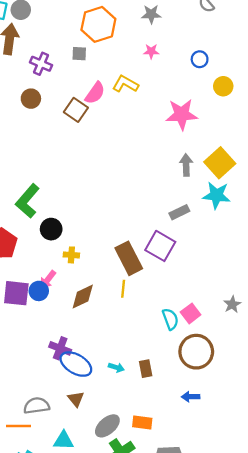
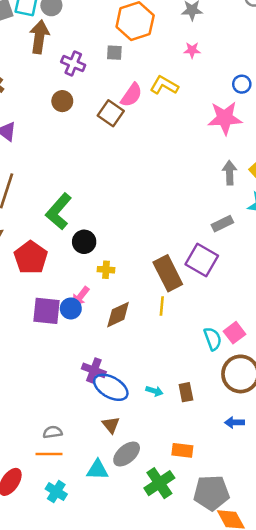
blue circle: (200, 59) -> (242, 84), moved
gray semicircle: (37, 406) -> (53, 432), moved, size x0.7
gray ellipse: (107, 426) -> (127, 454), moved

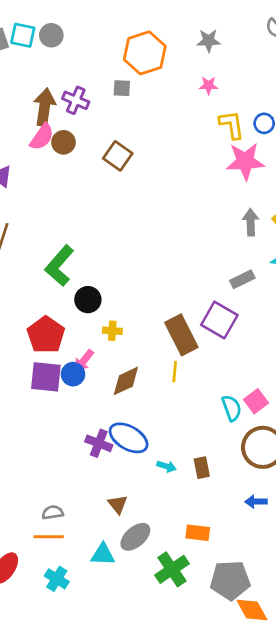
brown arrow: (39, 37) -> (45, 107), moved
yellow L-shape: (164, 85) -> (232, 125), moved, turned 52
pink semicircle: (131, 95) -> (42, 137), moved
red pentagon: (31, 258) -> (46, 335), moved
blue ellipse: (111, 387) -> (129, 438), moved

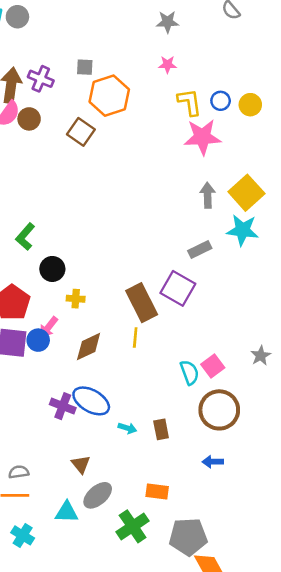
orange hexagon: (145, 53) -> (109, 96), moved
green L-shape: (59, 266) -> (25, 237), size x0.7

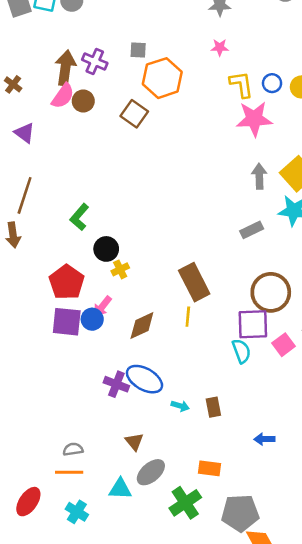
purple square: (178, 288) -> (253, 324), moved, turned -32
yellow cross: (76, 299) -> (120, 269), moved, turned -30
pink square: (213, 366) -> (284, 345), moved
brown circle: (219, 410) -> (271, 292), moved

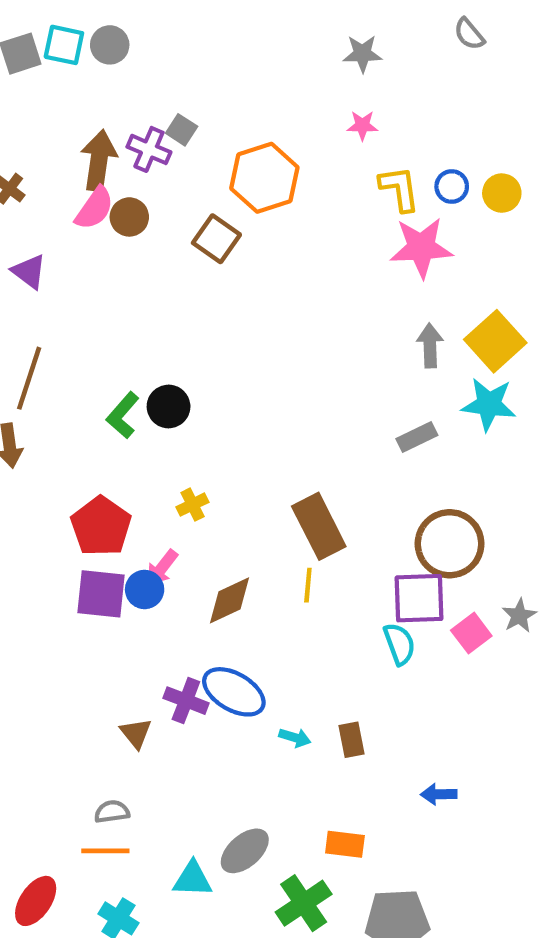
gray square: (138, 50) -> (182, 130), moved, turned 30
black circle: (106, 249) -> (169, 407), moved
brown triangle: (134, 442) -> (136, 733), moved

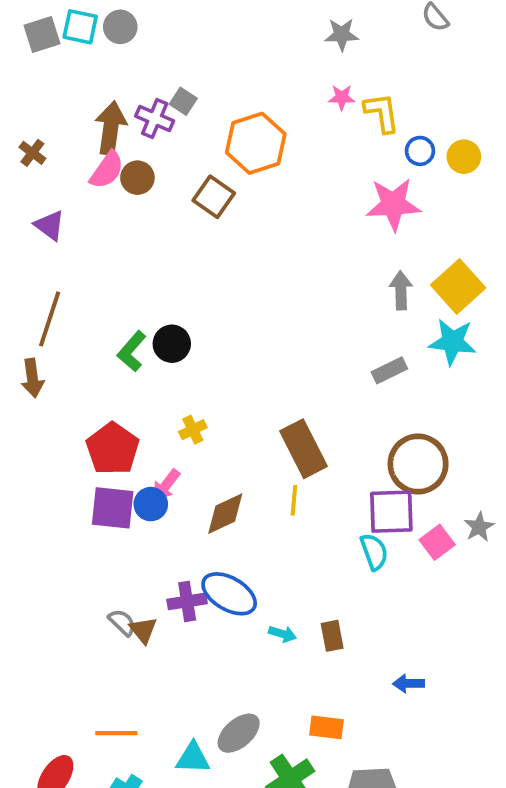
yellow L-shape: (399, 189) -> (382, 113), moved
purple cross: (186, 701) -> (187, 601), turned -30
gray semicircle: (112, 812) -> (122, 622), moved, turned 52

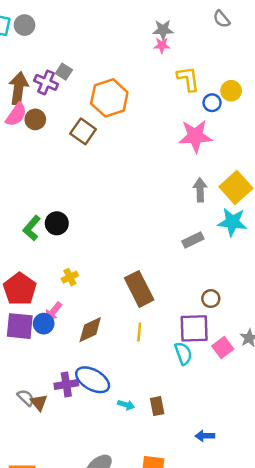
pink star: (342, 97) -> (162, 45), moved
yellow circle: (464, 157) -> (231, 91), moved
brown circle: (418, 464) -> (211, 299), size x0.5
yellow line: (294, 500) -> (139, 332), moved

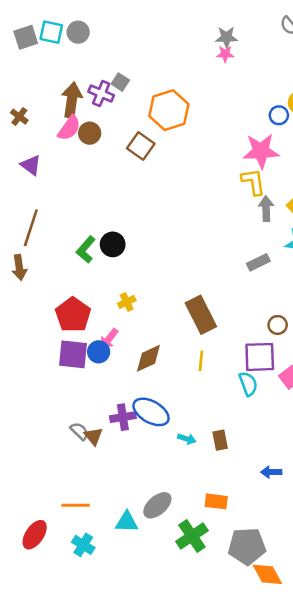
yellow L-shape: (188, 79) -> (253, 182), moved

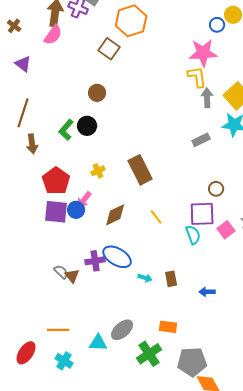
brown circle: (90, 133) -> (97, 93), moved
brown arrow: (19, 267) -> (32, 144), moved
brown rectangle: (201, 315) -> (140, 170), moved
yellow line: (201, 361) -> (156, 217), turned -42
blue arrow: (271, 472) -> (207, 292), moved

